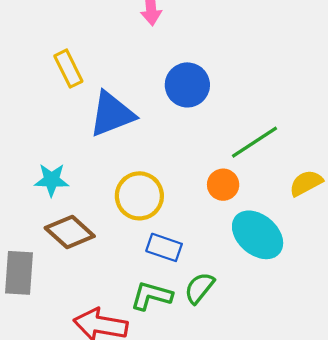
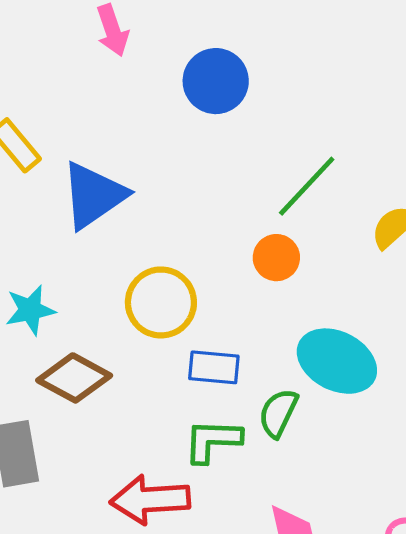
blue circle: (187, 85) -> (216, 81), moved
cyan ellipse: (258, 235) -> (337, 361), moved

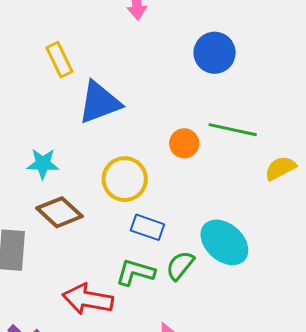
blue circle: (216, 81) -> (215, 53), moved
green line: (307, 186) -> (233, 130), turned 45
orange circle: (276, 258) -> (184, 143), moved

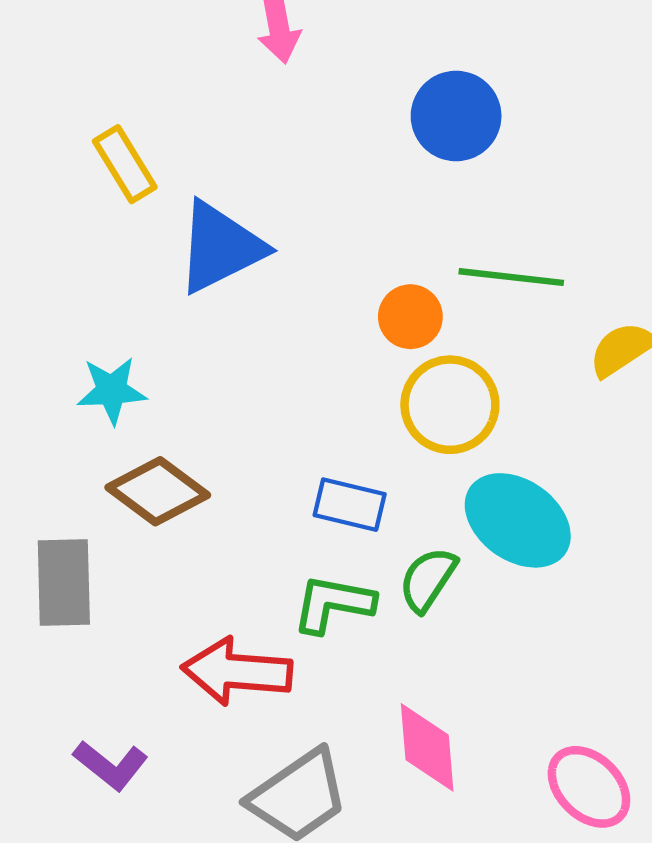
yellow circle: (125, 179) -> (450, 405), moved

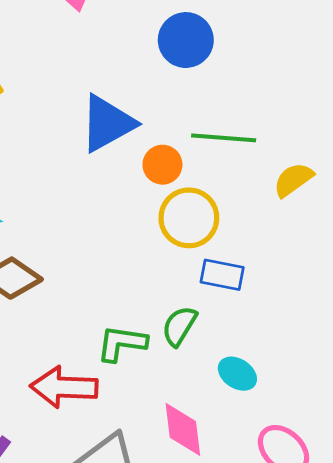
blue triangle: (220, 247) -> (107, 123), moved
blue rectangle: (350, 505) -> (222, 275), moved
cyan ellipse: (518, 520) -> (237, 374), moved, size x0.6

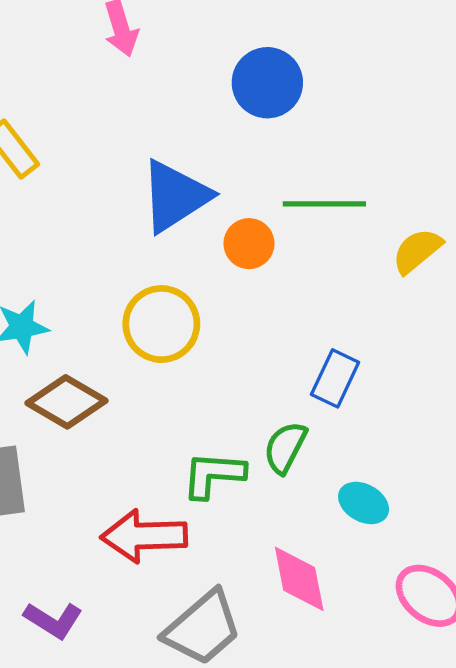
yellow circle: (189, 218) -> (161, 324), moved
blue rectangle: (222, 275) -> (335, 378), turned -72

